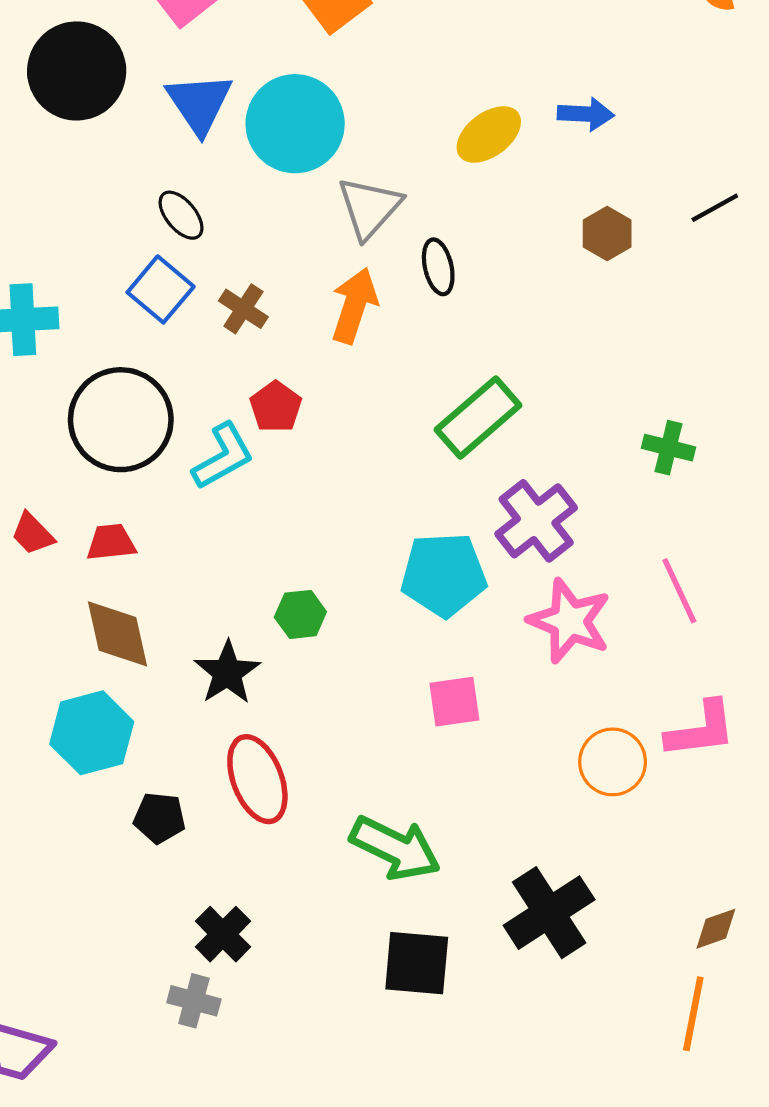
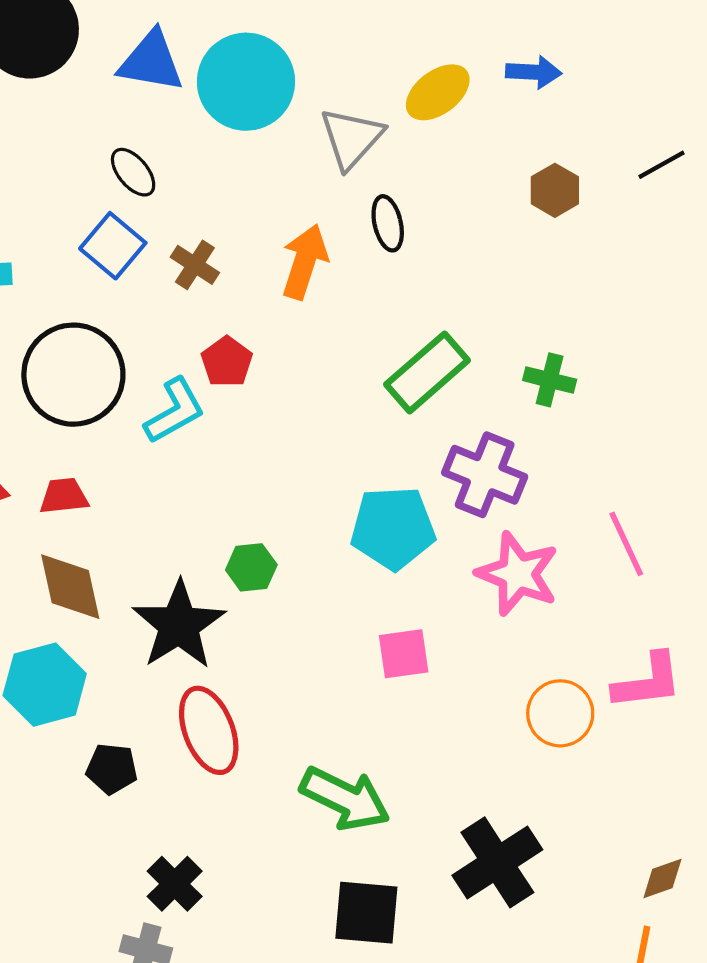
blue triangle: (199, 103) -> (151, 61), turned -46
gray triangle: (369, 208) -> (351, 138), moved
green cross: (669, 448) -> (550, 380), moved
purple cross: (536, 521) -> (485, 475), turned -30
black star: (227, 673) -> (179, 625), size x1.4

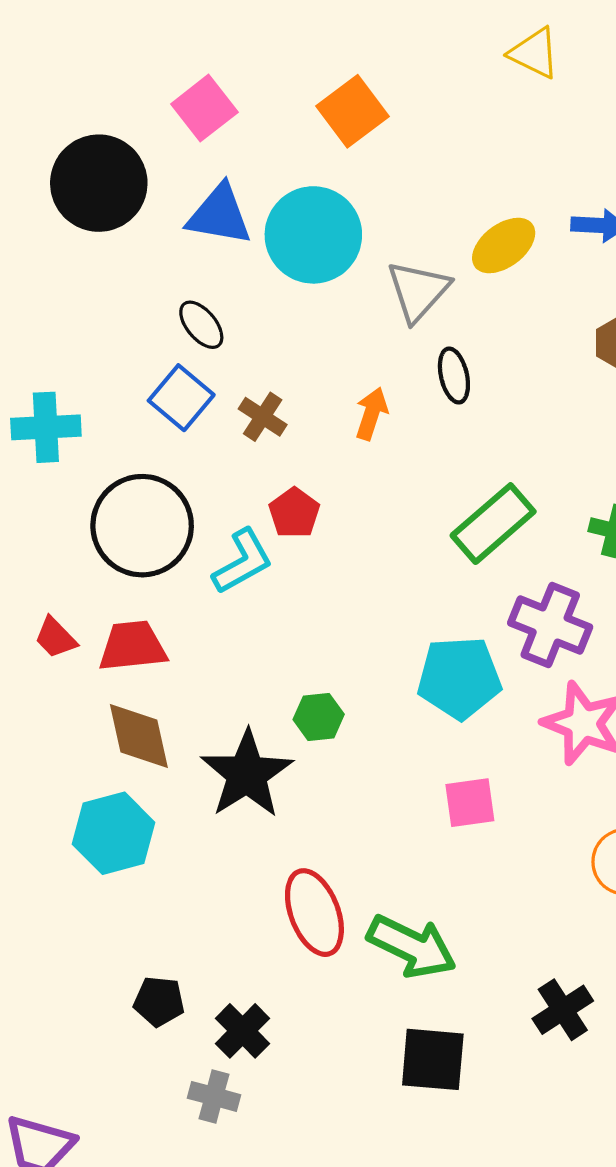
orange arrow: (305, 262) -> (371, 414), size x0.7
red trapezoid: (64, 496) -> (133, 646), size x1.4
red ellipse: (209, 730) -> (314, 913), moved
black pentagon: (112, 769) -> (159, 1001), moved
black cross: (497, 862) -> (563, 1010), size x0.7

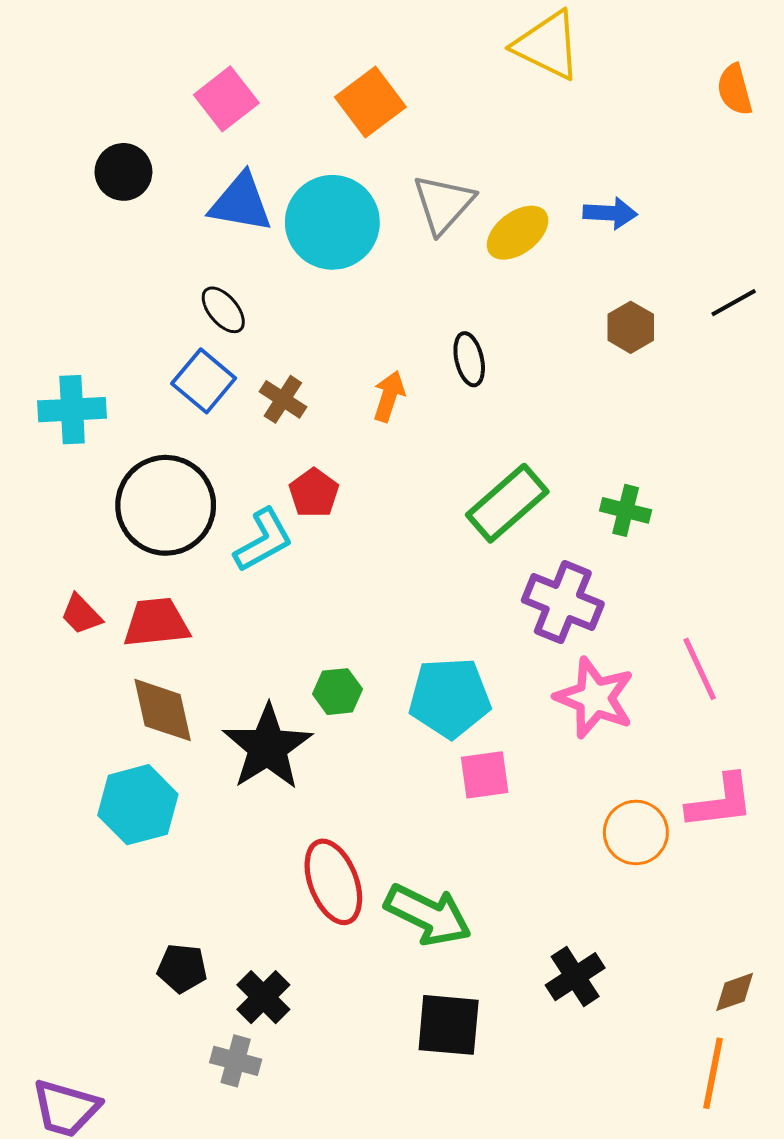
yellow triangle: (534, 53) -> (547, 45), size x1.4
black circle: (99, 183) -> (123, 172), size x0.6
gray triangle: (418, 291) -> (443, 204), moved
cyan pentagon: (459, 678) -> (450, 698), moved

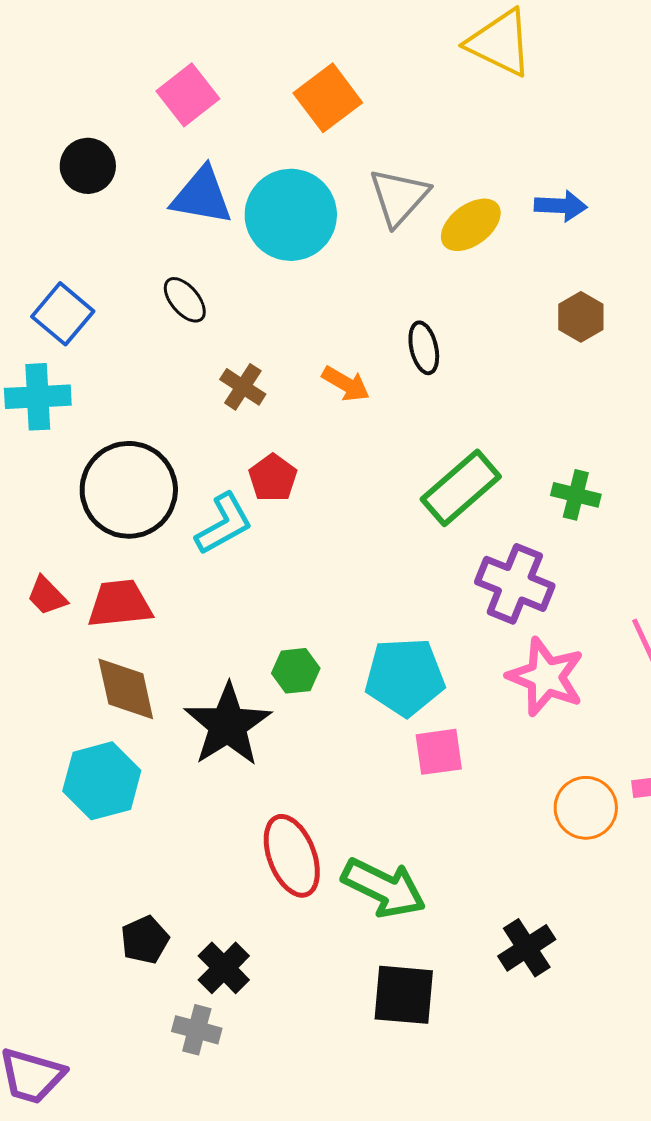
blue square: (204, 381) -> (63, 314), moved
orange arrow: (389, 396) -> (346, 384), turned 102
black pentagon: (182, 968) -> (145, 940), turned -30

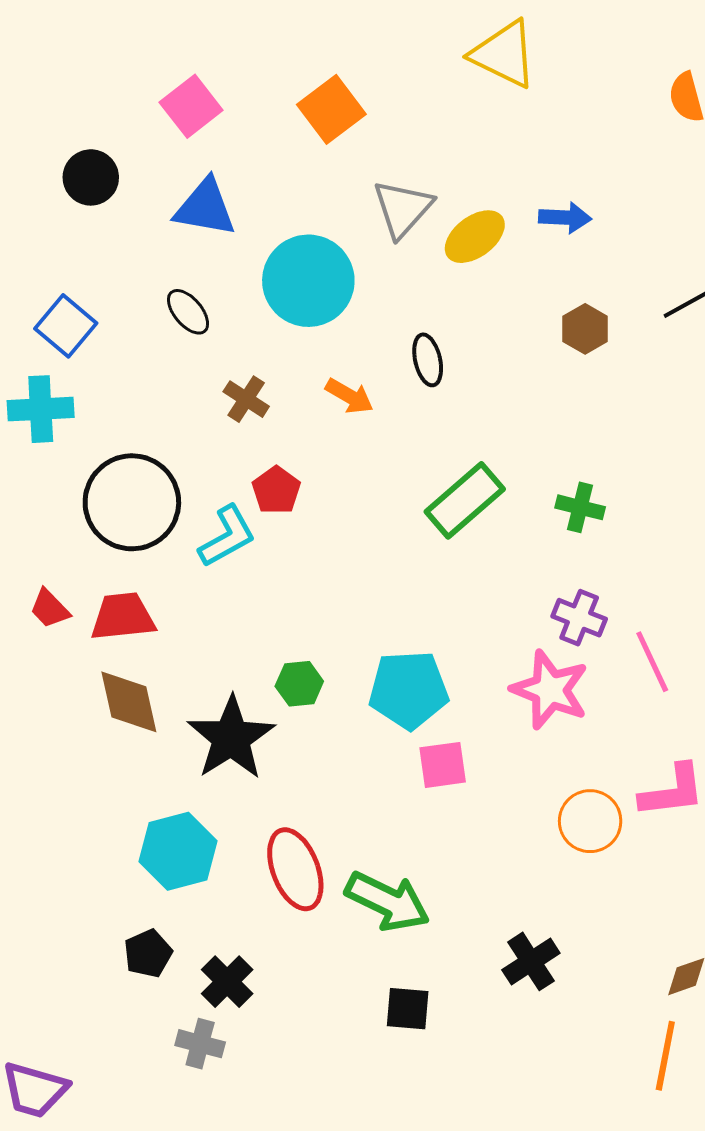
cyan circle: (291, 215) -> (308, 281), moved
purple cross: (515, 584) -> (579, 618), moved, size x0.7
cyan hexagon: (102, 781) -> (178, 851), moved
black square: (404, 995) -> (408, 1009), size x0.7

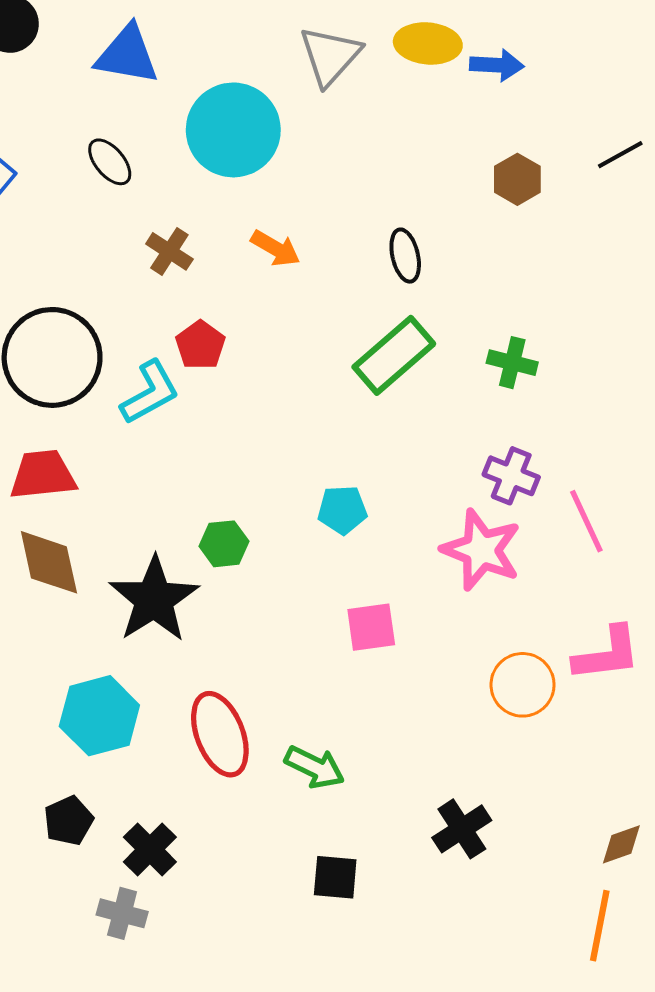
yellow ellipse: (475, 237) -> (428, 43), moved, turned 42
black ellipse: (428, 360) -> (405, 256), moved
cyan pentagon: (409, 690) -> (342, 510), moved, size x0.6
green arrow: (388, 901) -> (315, 767), size x0.7

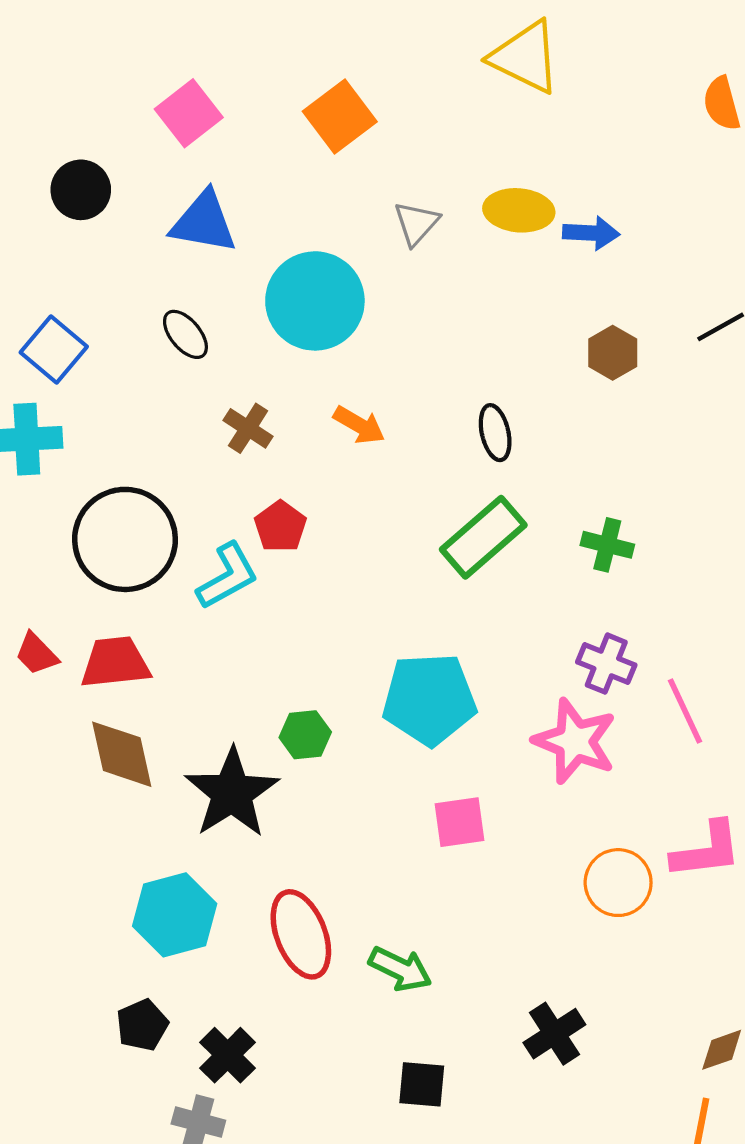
gray triangle: (330, 56) -> (416, 223), size x0.7
cyan pentagon: (342, 510) -> (429, 699), size x1.8

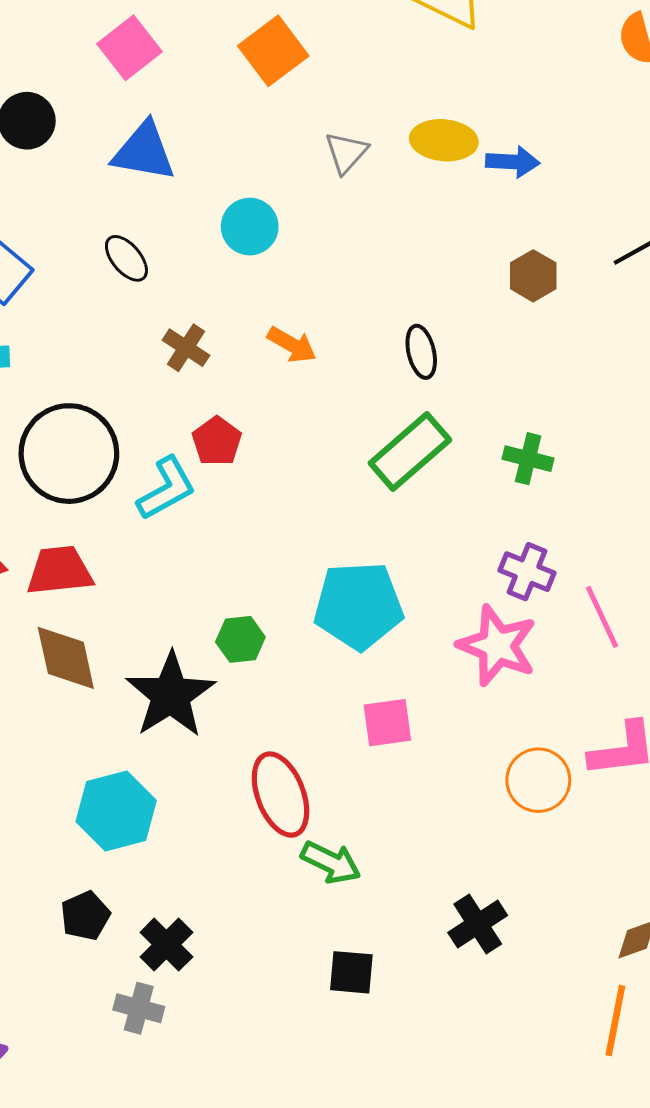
cyan circle: (315, 301) -> (250, 227), size x0.6
red ellipse: (301, 934) -> (281, 795), moved

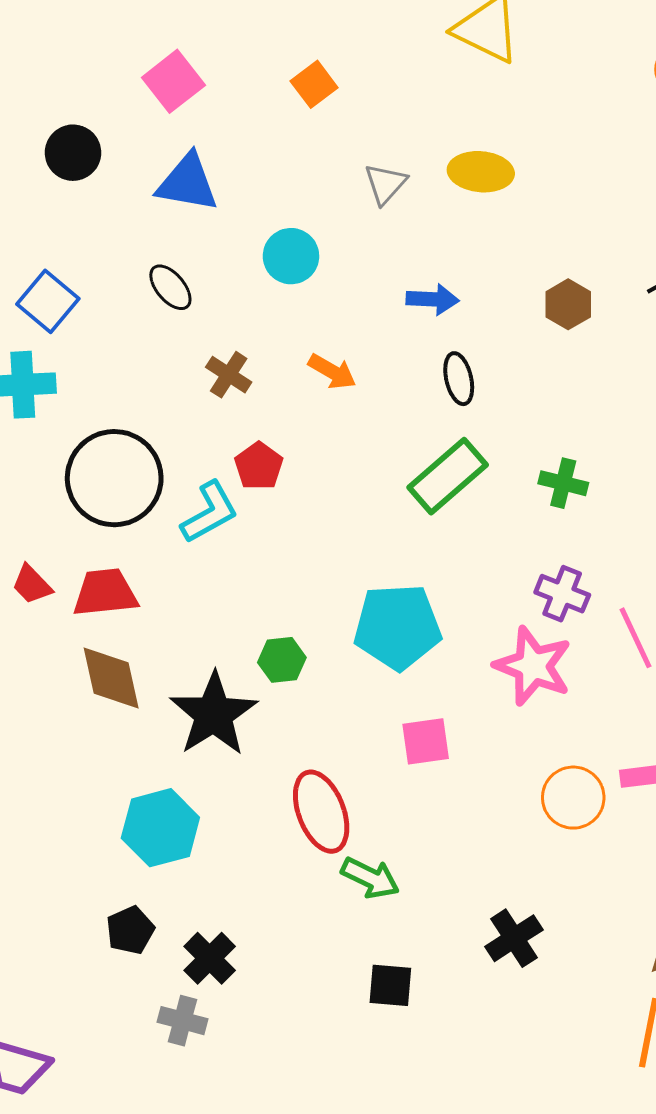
orange square: (273, 51) -> (314, 84), size x0.7
blue arrow: (513, 162) -> (433, 299), moved

